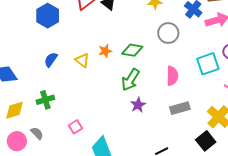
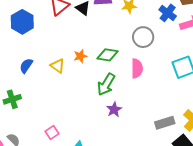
pink semicircle: (172, 76) -> (137, 68), moved
green cross: (45, 100) -> (12, 99), moved
gray rectangle: (180, 108) -> (165, 123), moved

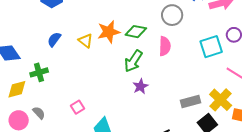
orange star: (80, 56) -> (109, 32), size x1.6

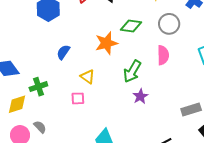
green diamond: (136, 32) -> (131, 26), moved
blue semicircle: (54, 39) -> (63, 52), moved
yellow triangle: (86, 41) -> (88, 77), moved
pink square: (77, 107) -> (78, 98), moved, turned 32

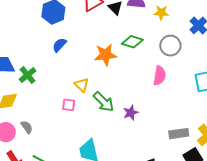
blue semicircle: (63, 52) -> (59, 45), moved
green arrow: (132, 71) -> (104, 102), moved, turned -85
green cross: (38, 87) -> (28, 75), moved, turned -30

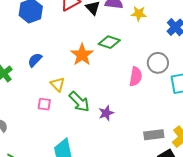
blue semicircle: (59, 45) -> (35, 60), moved
gray circle: (170, 46) -> (158, 63), moved
orange star: (105, 55) -> (82, 55), turned -30

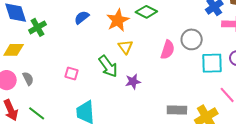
blue semicircle: (35, 60) -> (82, 17), moved
yellow triangle: (58, 84) -> (125, 47), moved
pink square: (44, 104) -> (71, 74), moved

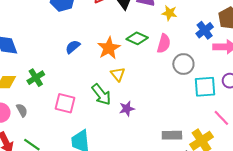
green cross: (37, 27) -> (36, 78), moved
pink semicircle: (168, 50) -> (164, 44), moved
pink square: (71, 74) -> (65, 103), size x1.5

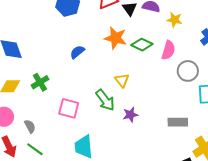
orange star: (109, 48) -> (116, 38), moved, turned -30
gray semicircle: (22, 110) -> (30, 126), moved
gray rectangle: (172, 135) -> (178, 122), moved

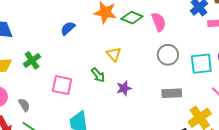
pink semicircle: (168, 50) -> (159, 22), turned -36
gray circle: (188, 71) -> (168, 55), moved
green arrow: (105, 100) -> (98, 75), size x0.7

